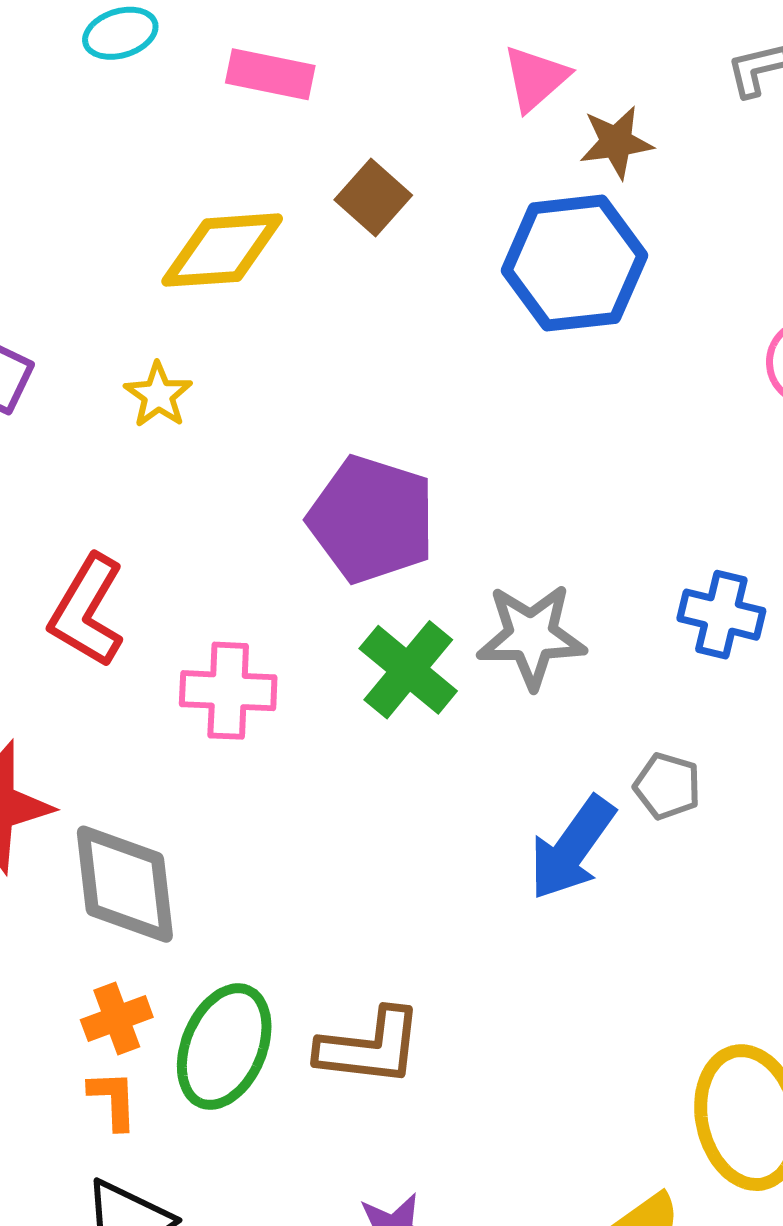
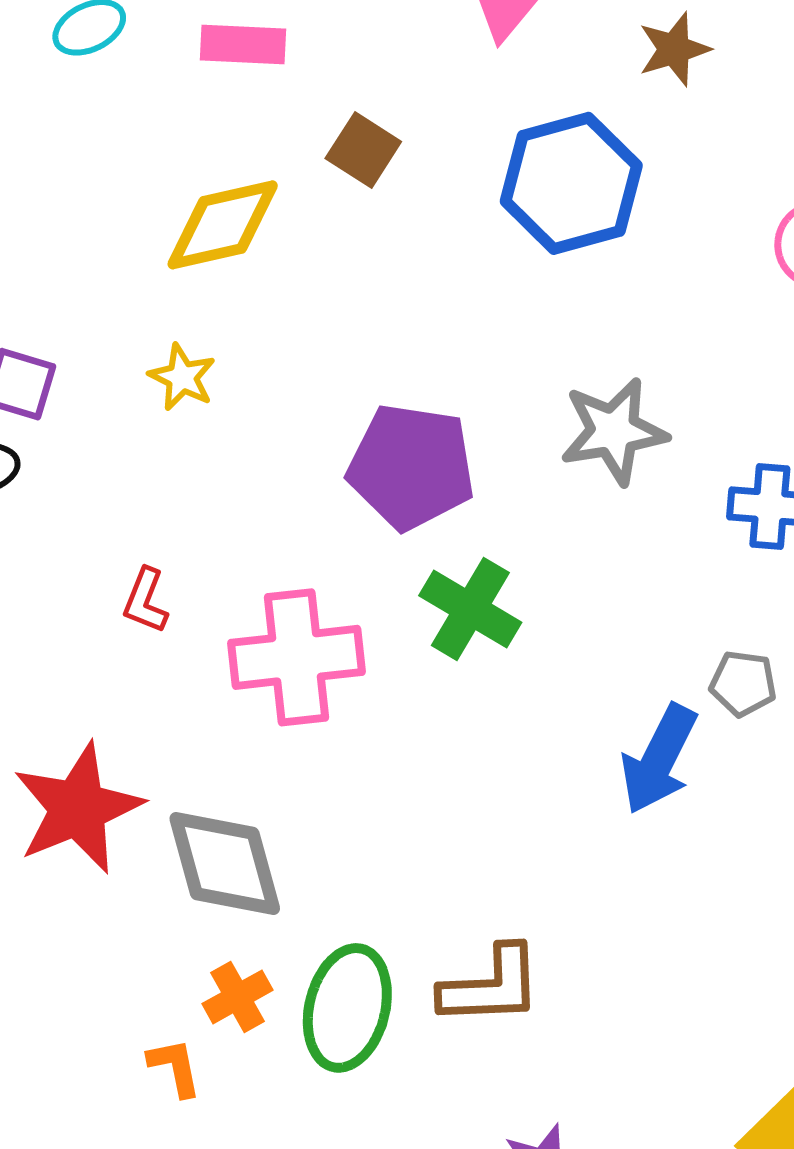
brown star: (616, 142) -> (674, 49), moved
red L-shape: (87, 611) -> (145, 601), size x0.6
gray star: (531, 636) -> (614, 431), moved
pink cross: (228, 691) -> (297, 657), size x1.4
orange L-shape: (113, 1100) -> (175, 1067), moved

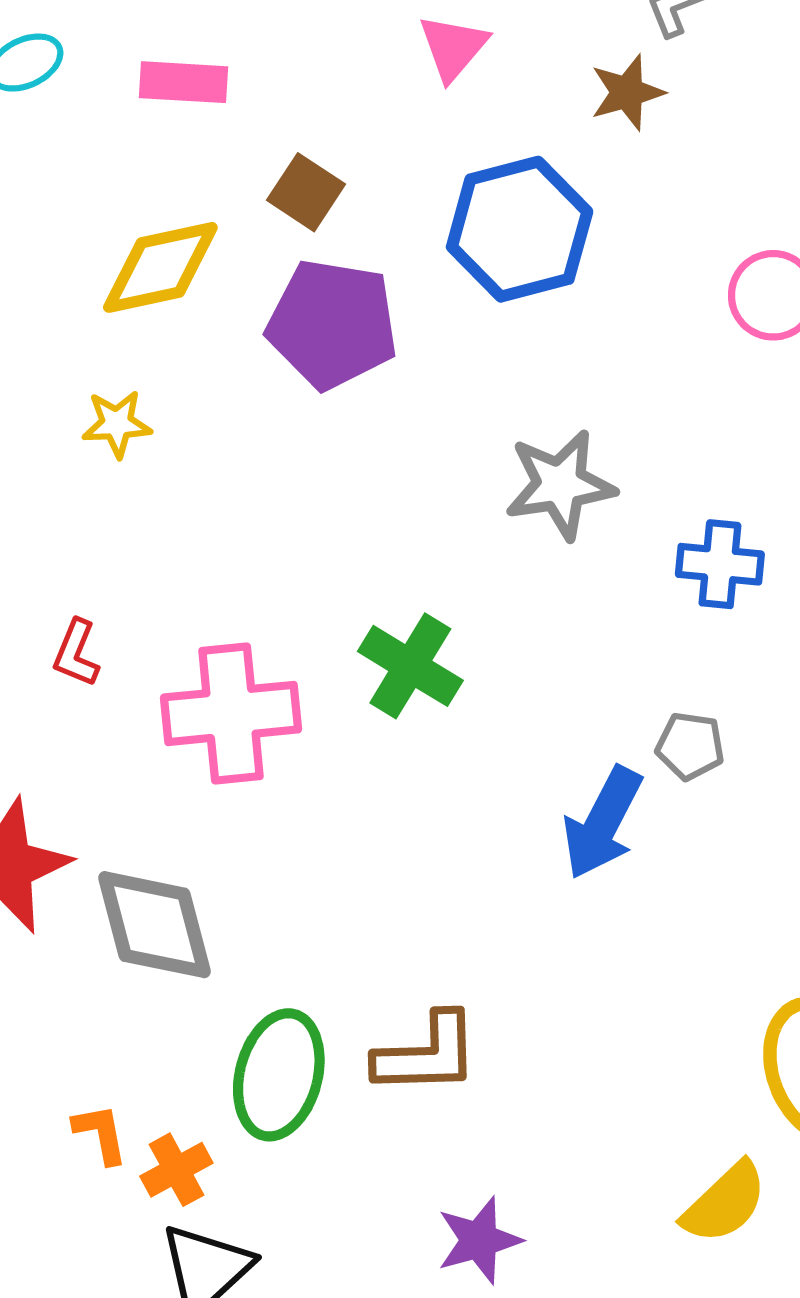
yellow star: (182, 377) -> (117, 424), turned -30
purple pentagon: (411, 467) -> (332, 324), moved
orange cross: (237, 997) -> (176, 1170), moved

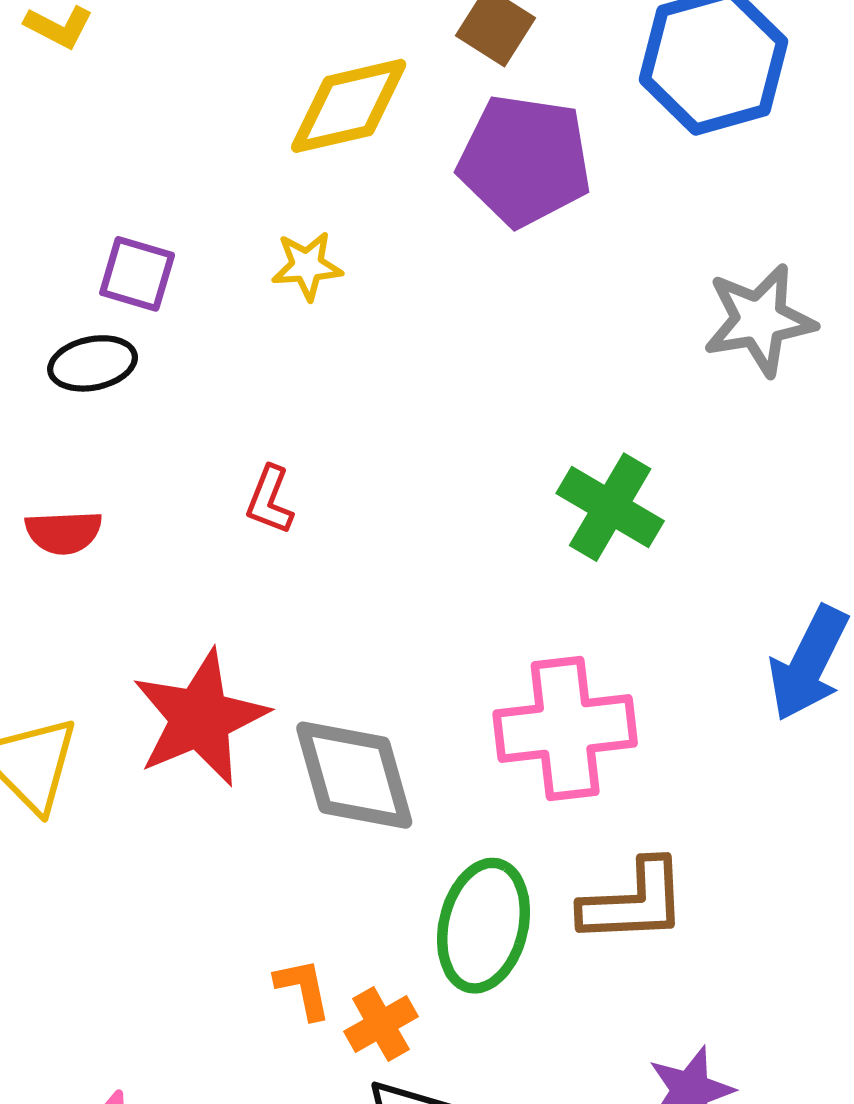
pink cross: (231, 713) -> (565, 728), moved

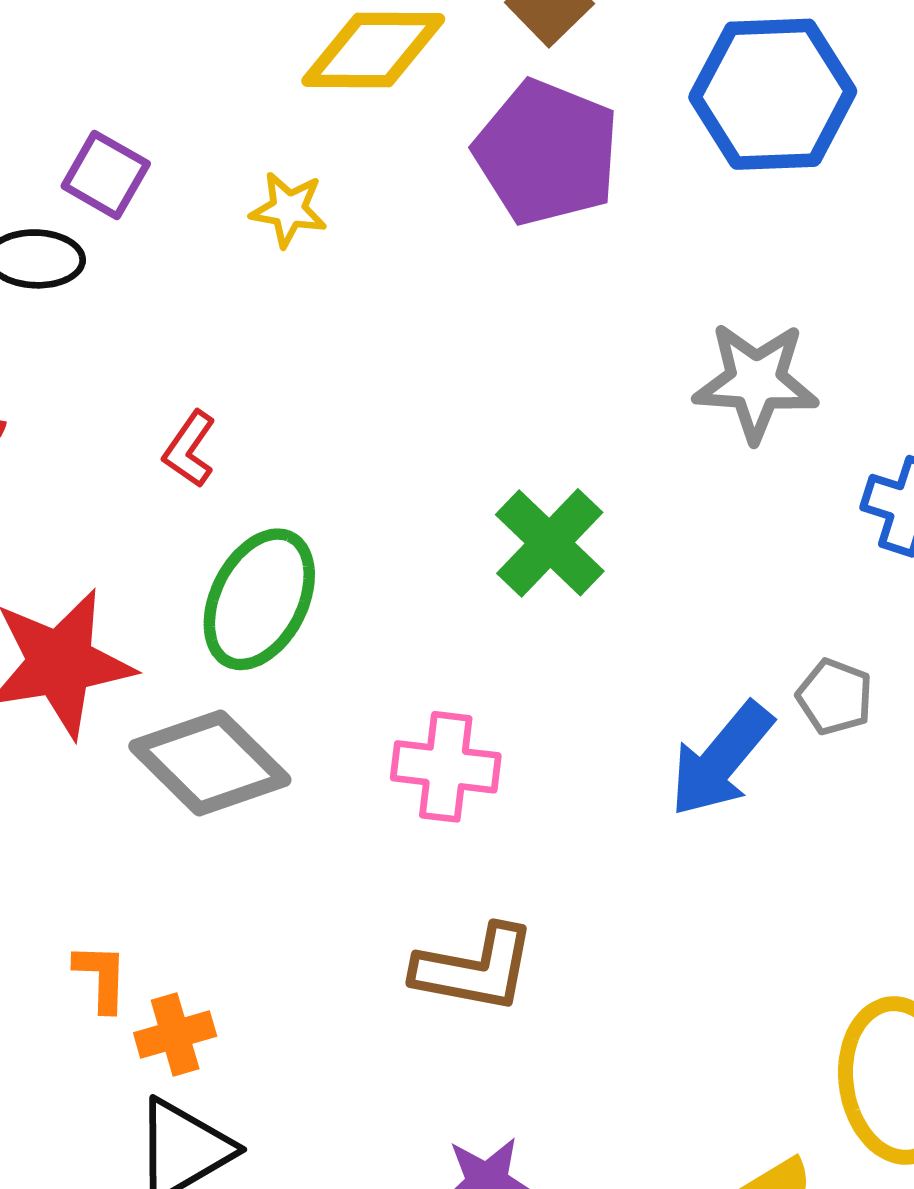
pink cross: (565, 728) -> (446, 767), size x0.7
gray diamond: (354, 775) -> (210, 763), turned -43
green ellipse: (484, 926) -> (259, 599), moved

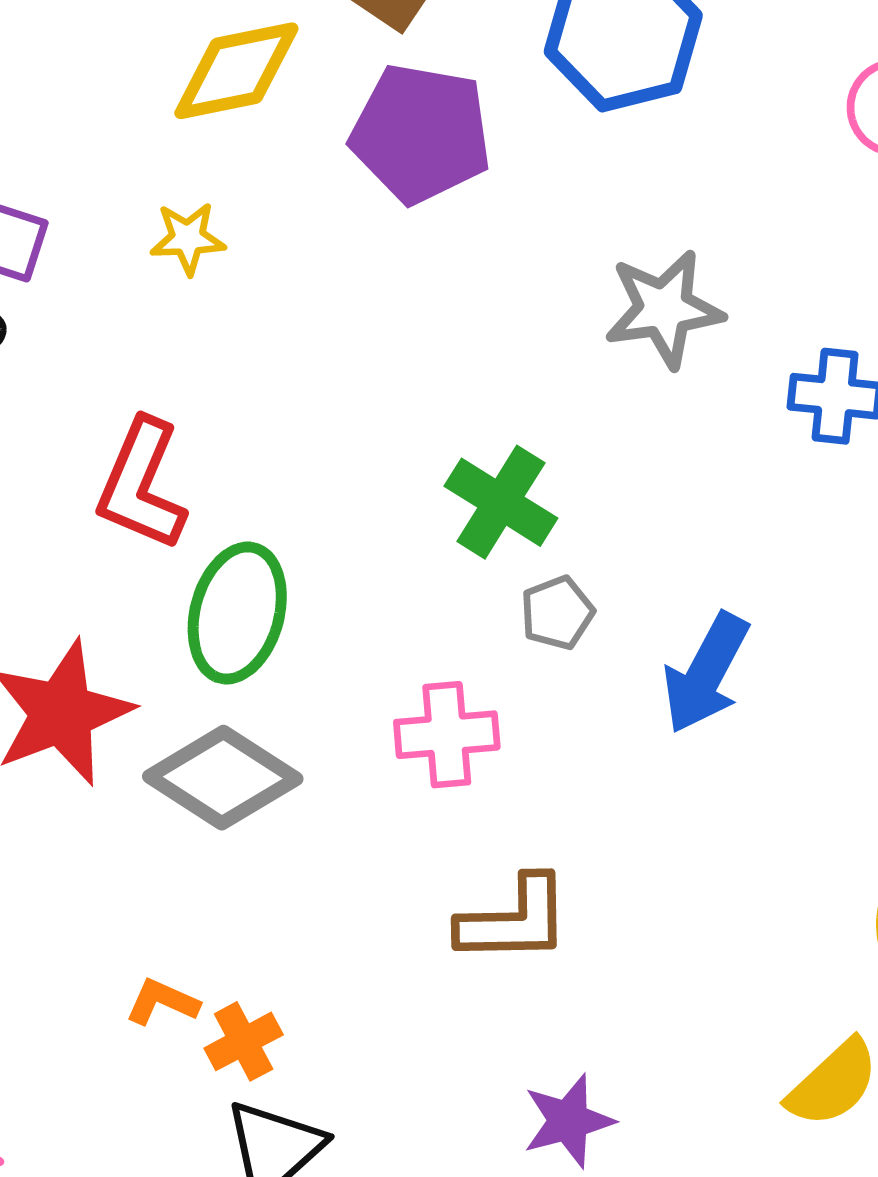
red L-shape: (190, 449) -> (141, 485), size x1.8
gray pentagon: (835, 697) -> (557, 613), moved, turned -30
orange L-shape: (101, 977) -> (162, 1002), turned -56

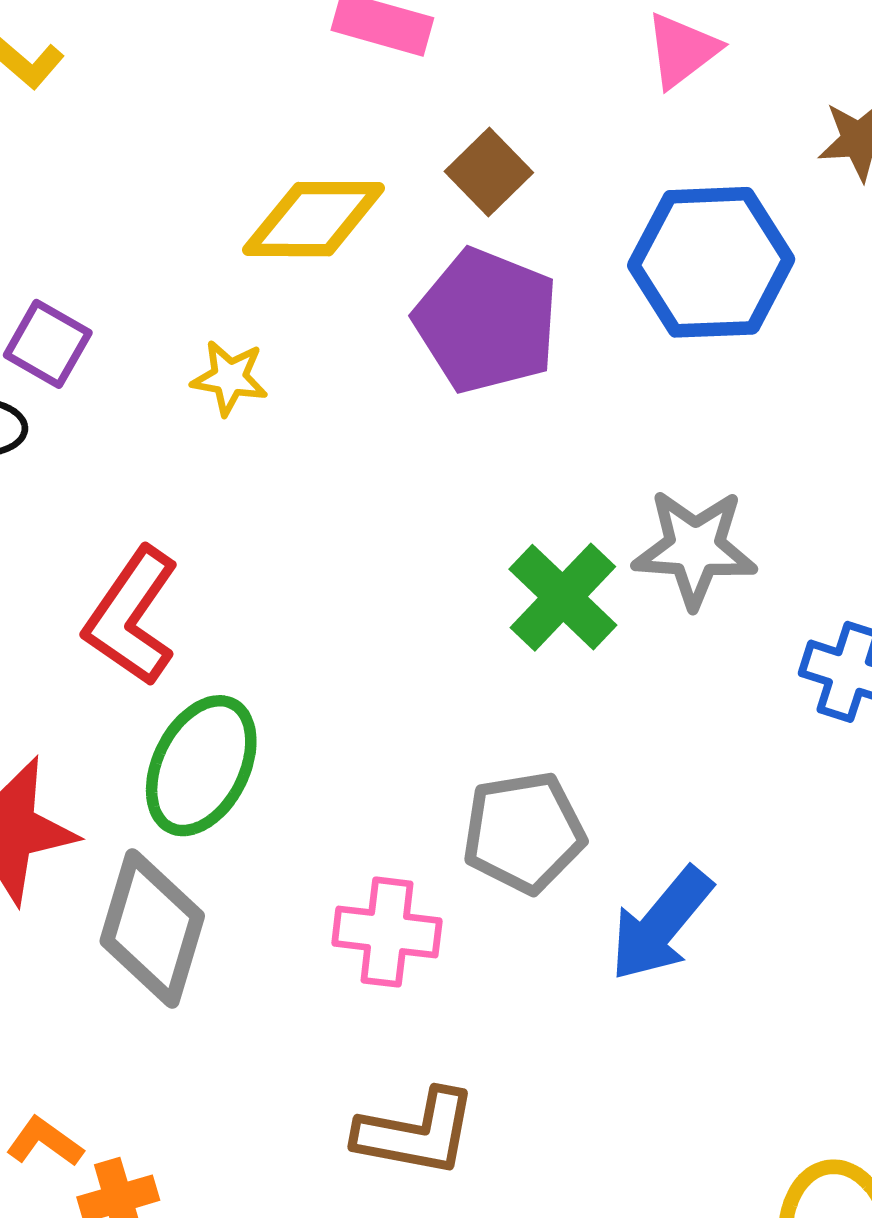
green cross: (501, 502) -> (563, 597), moved
gray pentagon: (557, 613) -> (524, 832), size x1.6
gray diamond: (223, 778) -> (152, 929), turned 62

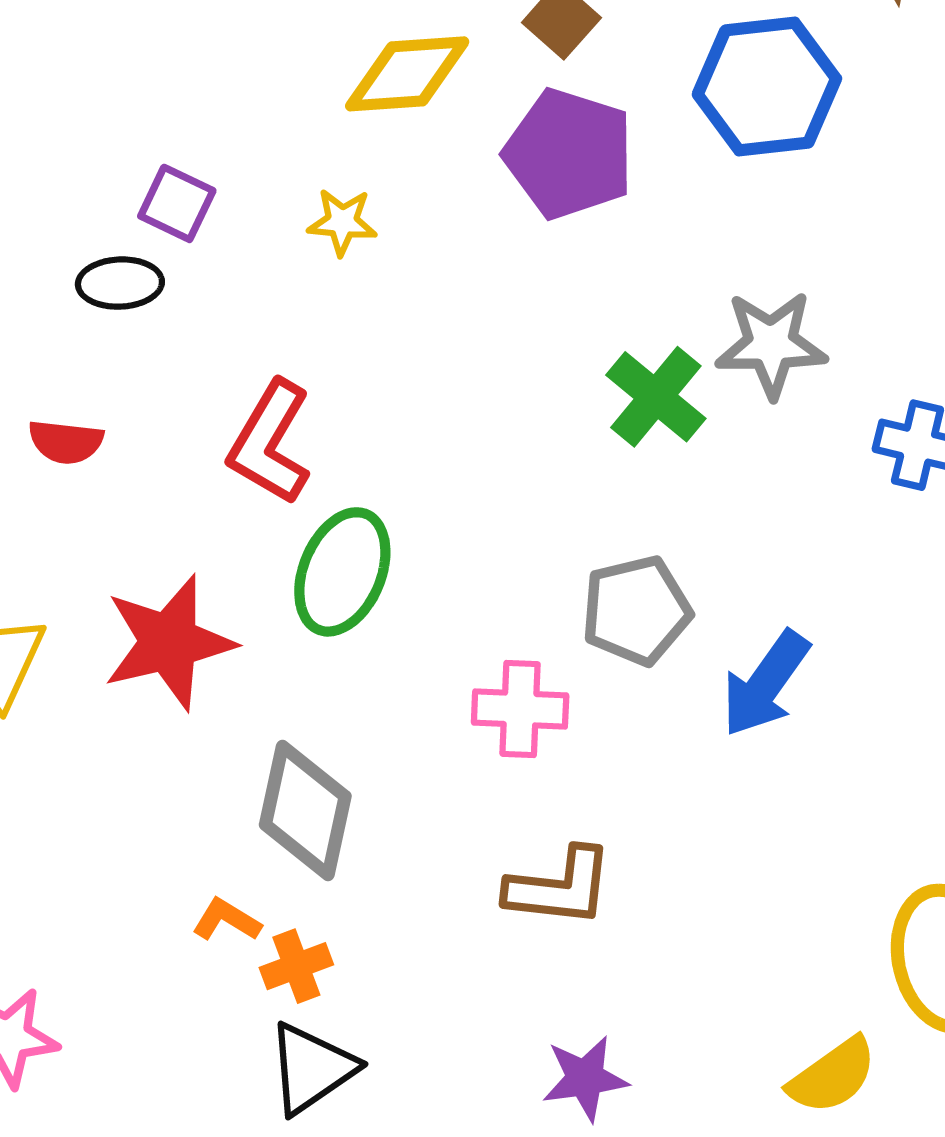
gray diamond: (152, 929) -> (305, 810), moved

